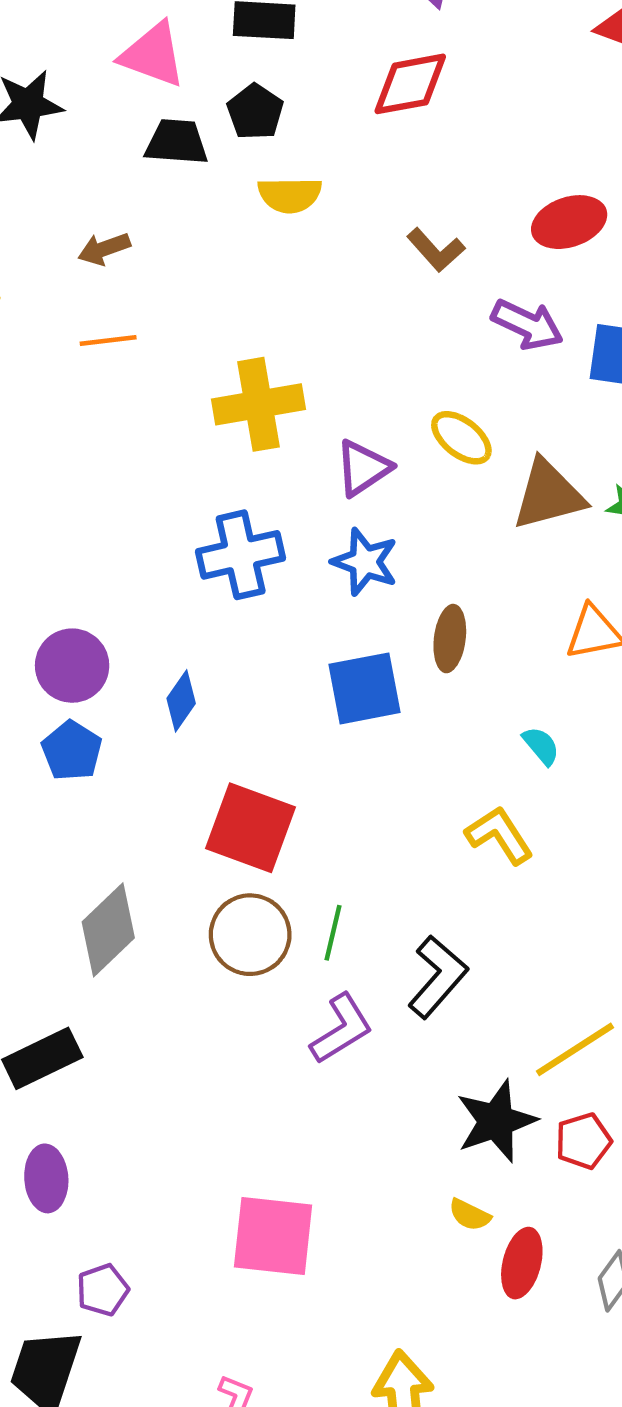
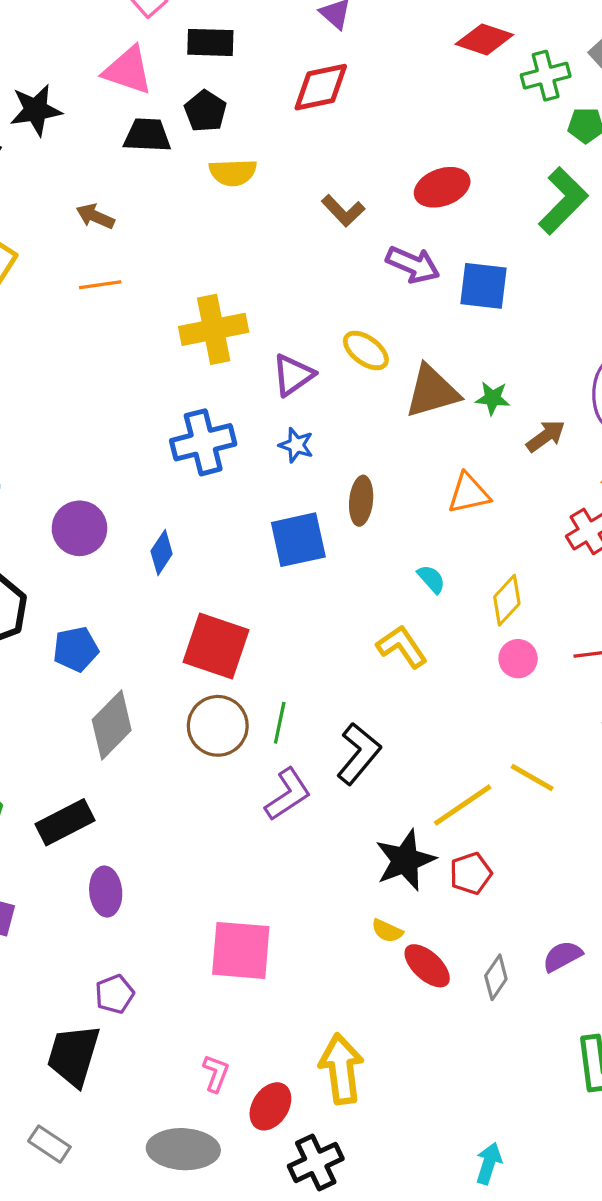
brown arrow: (104, 249) -> (95, 216), turned 45
blue star: (365, 562) -> (296, 445), size x0.7
blue pentagon: (72, 751) -> (76, 649), moved, turned 30
purple ellipse: (46, 1178) -> (106, 892), moved
red ellipse: (522, 1263) -> (427, 966), turned -60

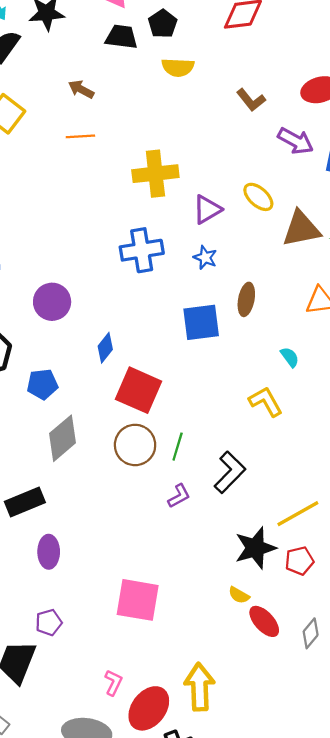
blue diamond: (162, 553) -> (105, 348), moved
purple L-shape: (288, 794) -> (179, 496), size x0.7
red ellipse: (270, 1106) -> (149, 708), size x1.4

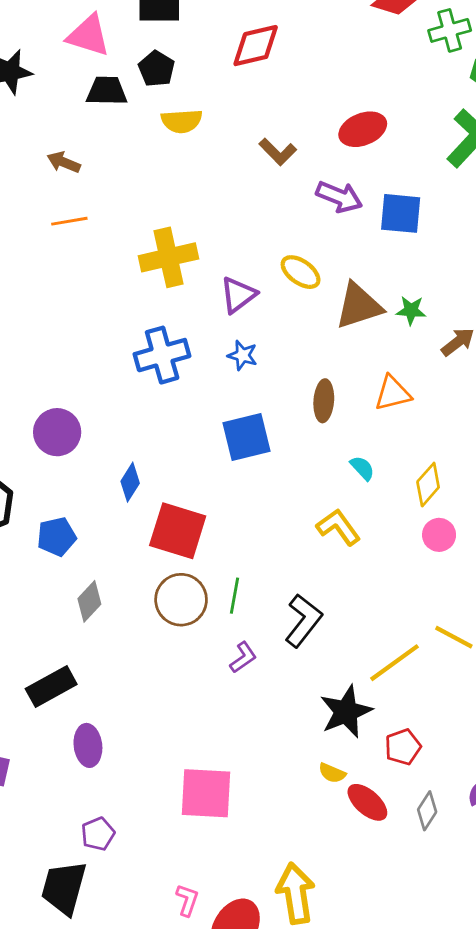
brown ellipse: (246, 299) -> (324, 401), moved
gray diamond: (63, 438) -> (89, 601), size x0.7
red pentagon: (299, 561) -> (403, 747), moved

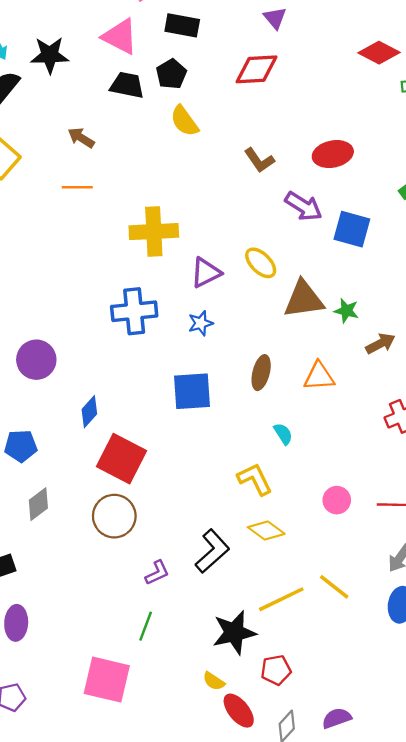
yellow semicircle: (182, 121) -> (184, 121), turned 48
blue star: (242, 355) -> (201, 323), turned 30
yellow diamond: (428, 485) -> (266, 531), moved, turned 75
green line: (234, 596) -> (146, 626), moved

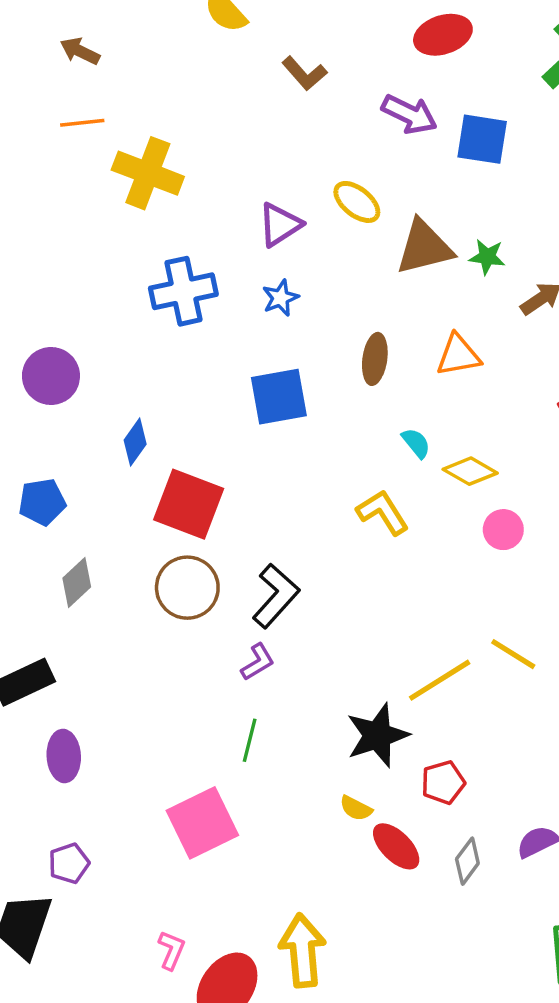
brown L-shape: (259, 160) -> (304, 73), moved
yellow cross: (154, 232) -> (148, 173), moved, turned 30
yellow diamond: (266, 531) -> (470, 471), moved
black L-shape: (212, 551) -> (276, 596), moved
pink square: (107, 680) -> (202, 823), turned -33

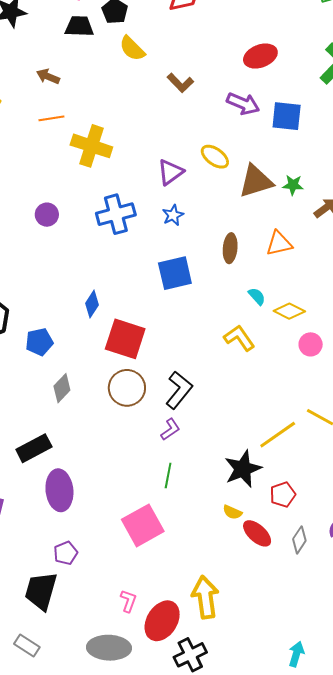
purple circle: (51, 376) -> (47, 215), moved, size x0.7
purple ellipse: (64, 756) -> (59, 490), size x1.4

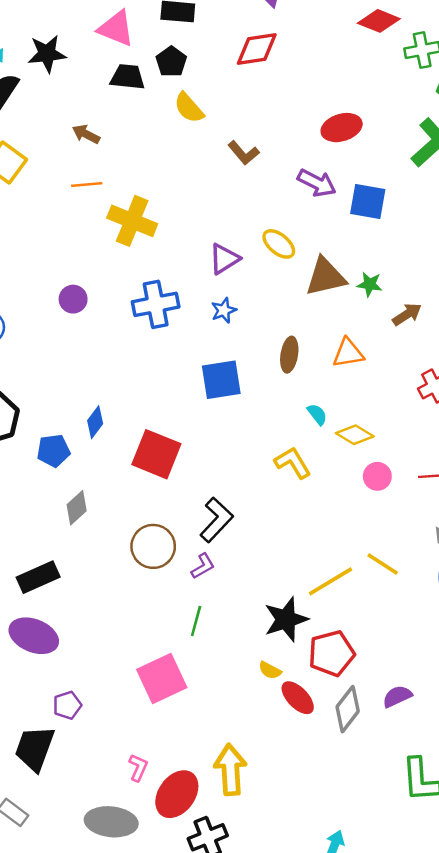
blue diamond: (92, 304) -> (95, 422), moved
brown circle: (127, 388) -> (153, 546), moved
purple ellipse: (59, 490) -> (34, 636), moved, turned -66
red pentagon: (283, 494) -> (332, 653), size x1.5
gray diamond: (299, 540) -> (348, 709), size x1.4

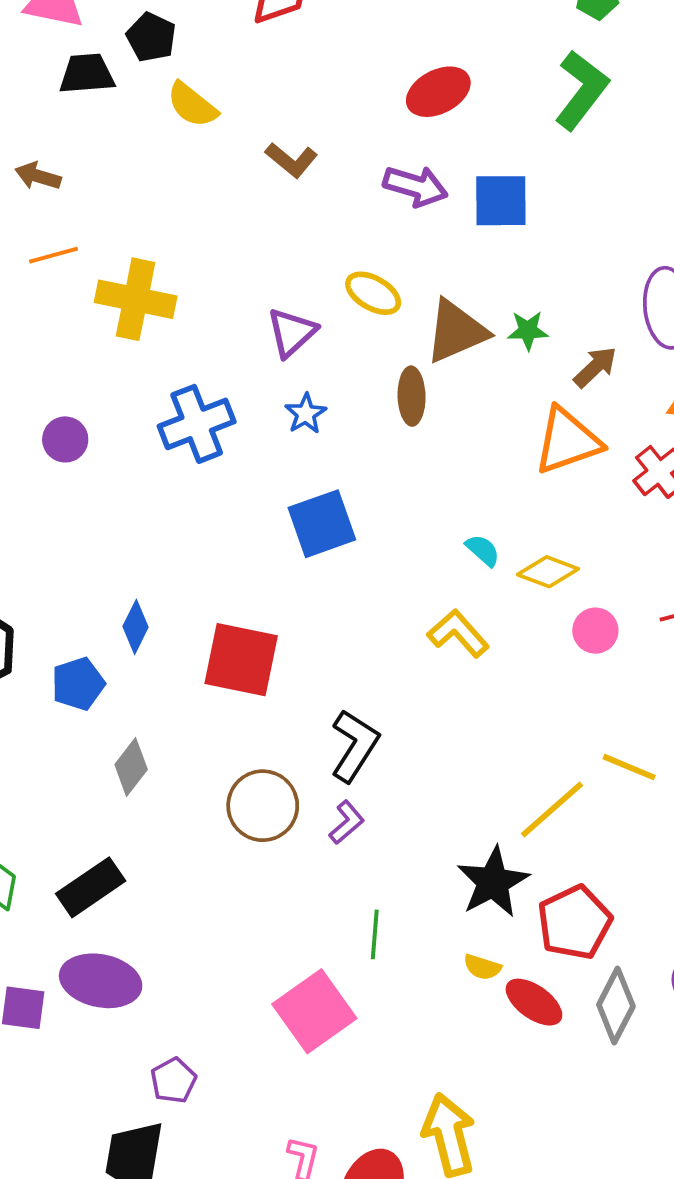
orange triangle: (348, 353) -> (567, 441), moved, size x1.4
brown ellipse: (289, 355) -> (412, 396), moved
green line: (196, 621) -> (375, 934), moved

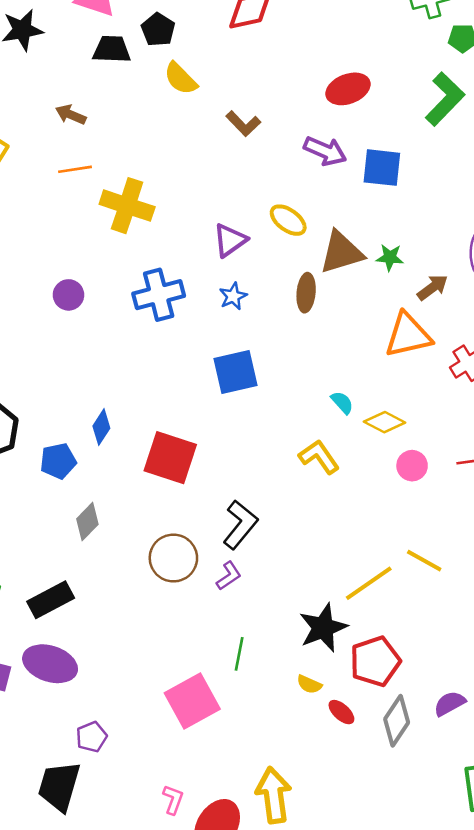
red ellipse: (534, 1002) -> (341, 712), size x0.7

